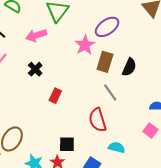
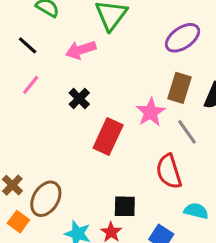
pink star: (85, 45) -> (151, 112), moved
red rectangle: (55, 96) -> (108, 136), size x1.6

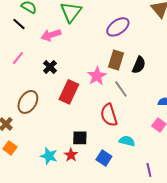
black line: (28, 45) -> (19, 24), moved
brown ellipse: (46, 199) -> (28, 102), moved

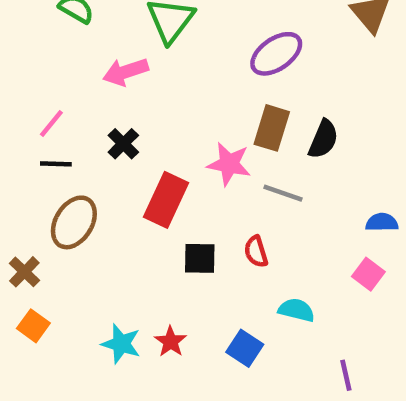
black line: (19, 24) -> (56, 164), moved, turned -40
pink star: (97, 76) -> (229, 164), turned -30
gray line: (121, 89) -> (283, 193), turned -36
red semicircle: (109, 115) -> (256, 252), size x0.6
black square: (80, 138) -> (200, 258), moved

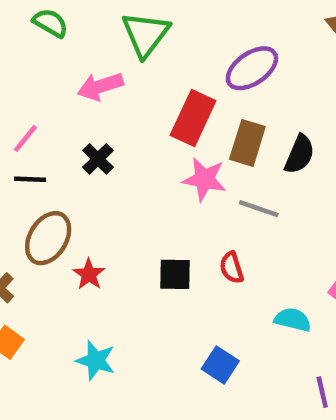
red rectangle: (166, 200) -> (193, 118), moved
cyan semicircle: (296, 310) -> (293, 320), moved
red star: (171, 342) -> (89, 274), moved

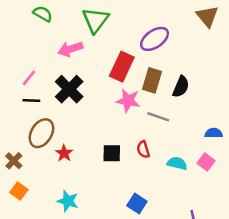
black cross: (98, 159) -> (69, 89), size x1.6
cyan semicircle: (293, 320) -> (177, 163), moved

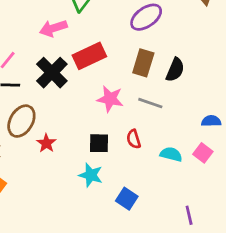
red rectangle: (122, 67) -> (89, 56), moved, turned 40
pink star: (128, 100) -> (110, 99), moved
cyan star: (68, 201) -> (91, 175), moved

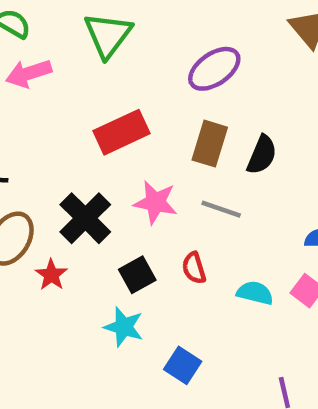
pink arrow: (53, 28) -> (29, 73), moved
black cross: (52, 73) -> (85, 218), moved
black square: (99, 143) -> (137, 275), turned -30

